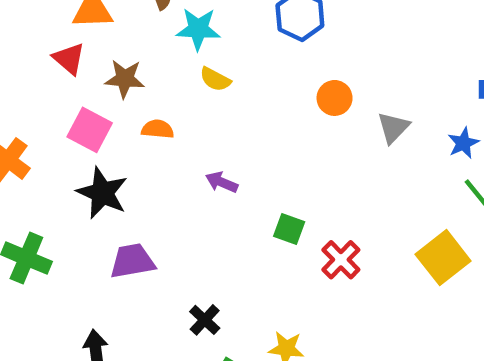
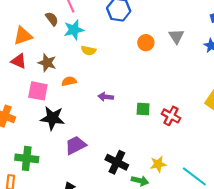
brown star: (125, 79) -> (47, 63), turned 30
gray triangle: (393, 128) -> (176, 36), moved
black cross: (205, 320) -> (117, 162), size x1.5

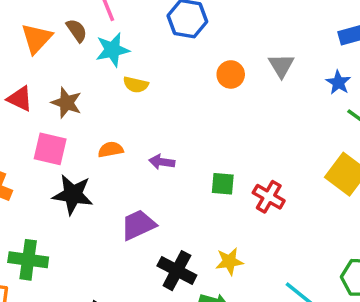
orange triangle: (23, 36) -> (37, 38), moved, turned -30
orange semicircle: (69, 81) -> (111, 150), moved
purple trapezoid: (76, 145) -> (138, 225), moved
yellow star: (158, 164) -> (229, 261), moved

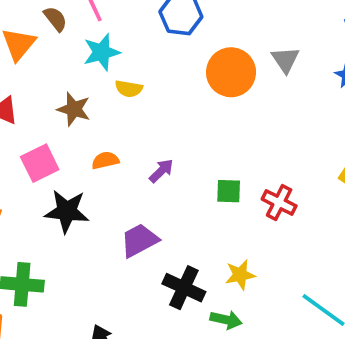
brown semicircle: (77, 30) -> (55, 19), moved
orange circle: (231, 74) -> (231, 72), size x1.6
brown star: (67, 103) -> (74, 109), moved
pink square: (50, 149) -> (40, 163), turned -36
purple arrow: (162, 162) -> (161, 171), turned 130

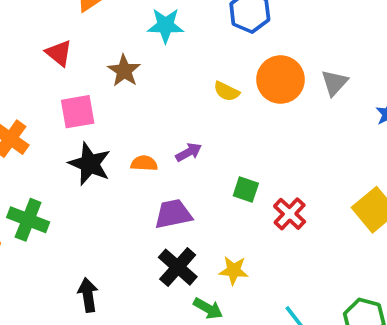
yellow semicircle: (129, 89) -> (226, 91), moved
orange semicircle: (105, 160) -> (144, 163), moved
purple trapezoid: (139, 240) -> (173, 214), moved

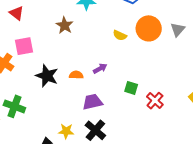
red triangle: (59, 53) -> (17, 13), moved
pink square: (78, 112) -> (24, 46), moved
yellow star: (234, 270) -> (66, 131), moved

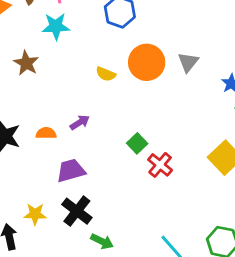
green square: (131, 88) -> (137, 143), moved, turned 32

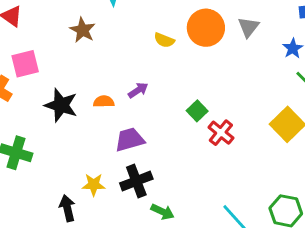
black cross: (77, 211) -> (136, 181), turned 32

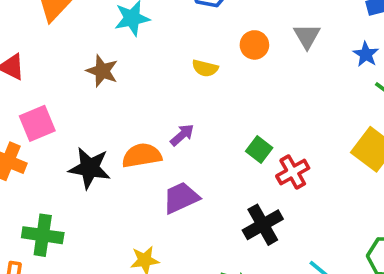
orange circle: (206, 28) -> (254, 45), size x0.6
orange semicircle: (104, 102) -> (142, 155), size x1.5
red cross: (221, 133) -> (293, 172), turned 30
black cross: (136, 181) -> (263, 225), moved

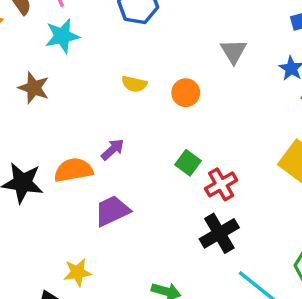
orange circle: (254, 45) -> (186, 93), moved
black cross: (263, 225) -> (219, 233), moved

